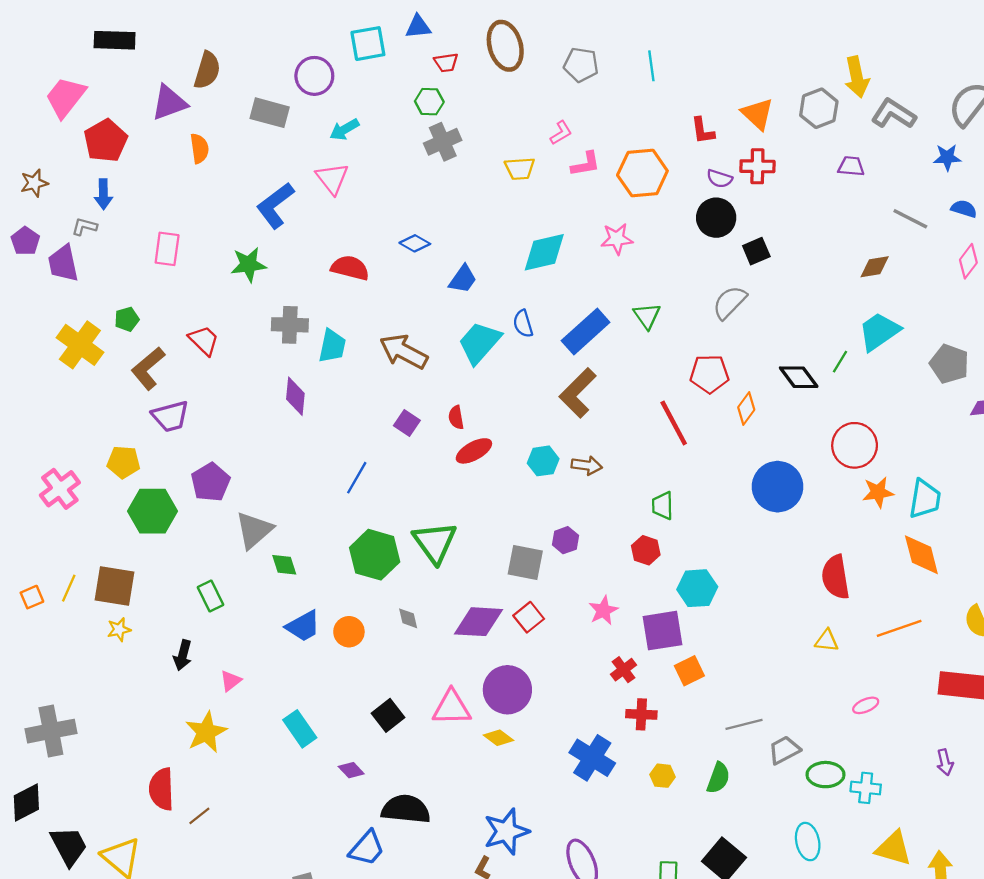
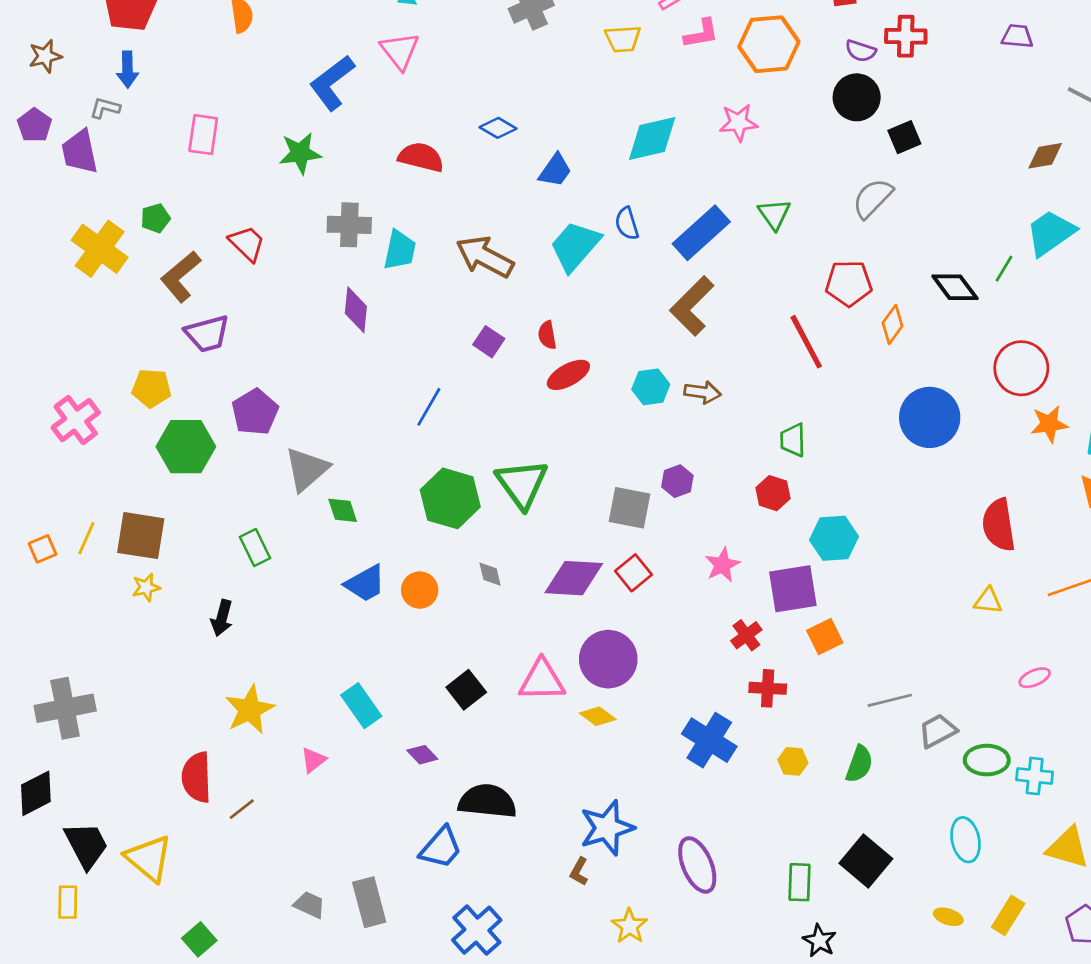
pink triangle: (231, 681) -> (313, 760), moved

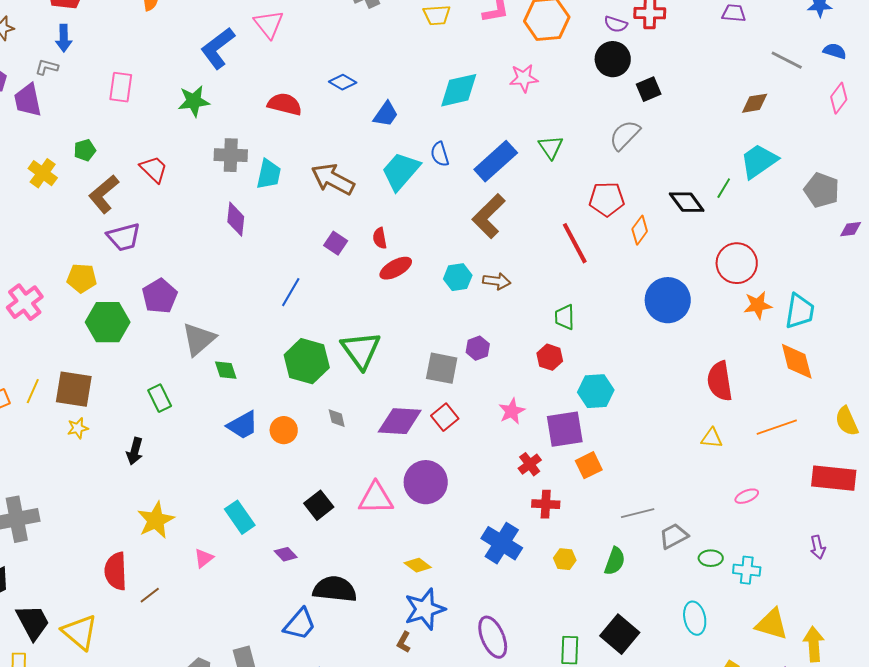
yellow cross: (100, 249) -> (43, 173), size x0.7
yellow diamond: (598, 716) -> (418, 565), moved
green ellipse: (987, 760) -> (711, 558), size x0.7

